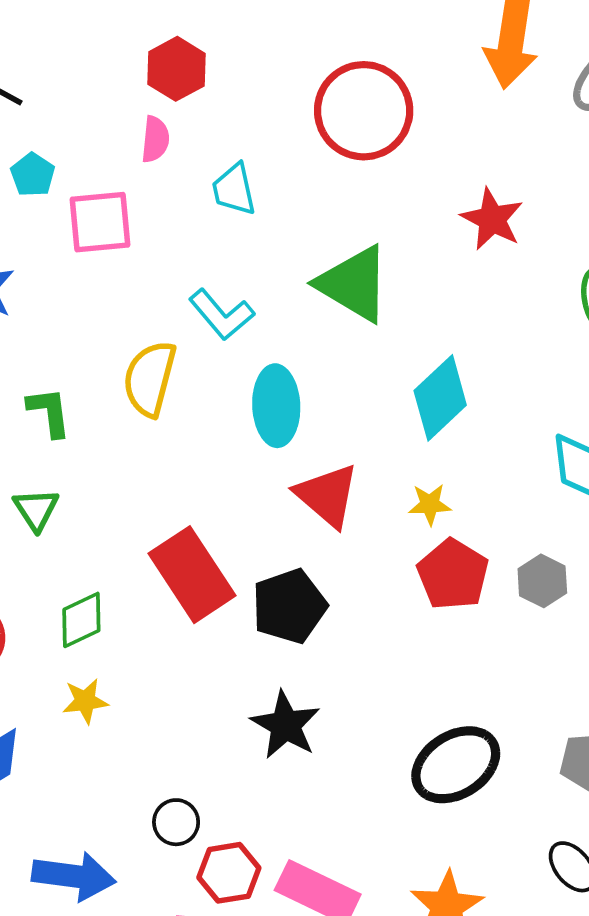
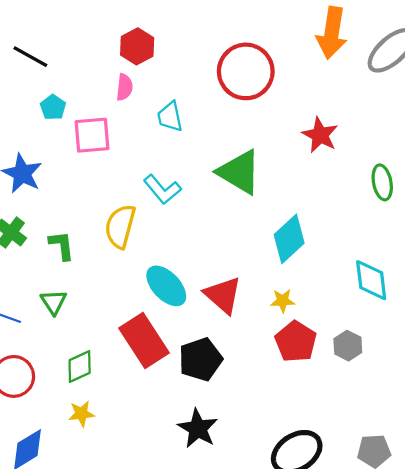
cyan ellipse: (276, 406) -> (166, 286), moved, turned -42

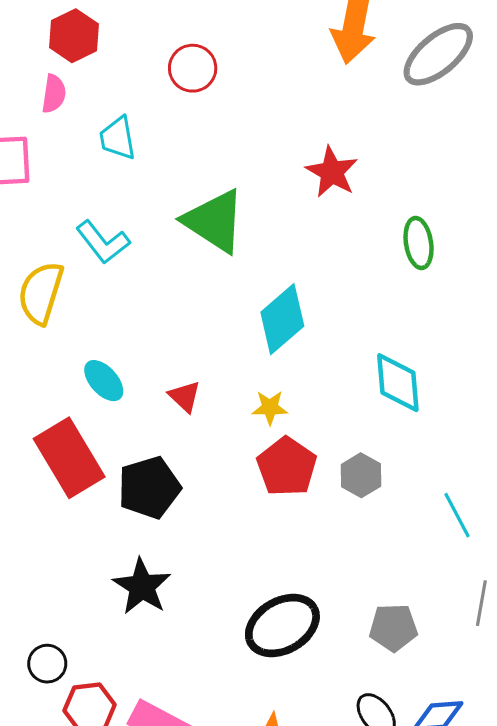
red circle: (246, 71) -> (193, 68), moved, size x0.6
cyan ellipse: (166, 286) -> (104, 381), size x0.7
red triangle: (223, 295) -> (185, 396), size x0.6

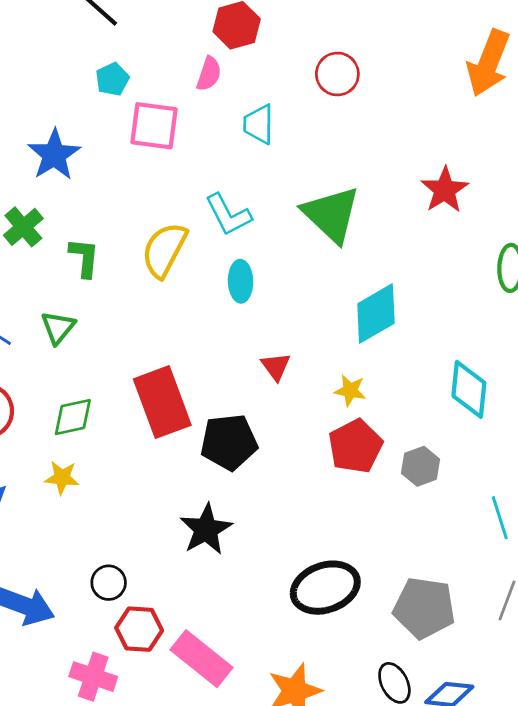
cyan ellipse: (104, 381) -> (241, 281), moved, turned 30
gray pentagon: (393, 628) -> (424, 608), size x1.4

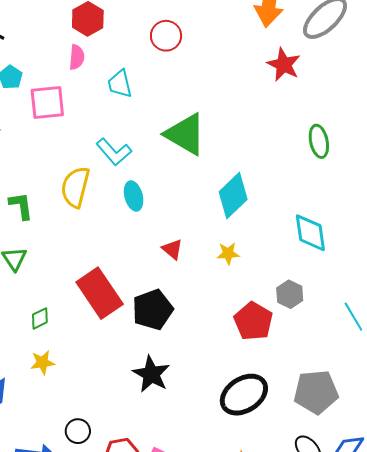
red star: (445, 190) -> (284, 65), moved
green diamond: (73, 417) -> (40, 318), size x0.7
red pentagon: (355, 446) -> (253, 321), moved
black circle: (109, 583) -> (78, 431), moved

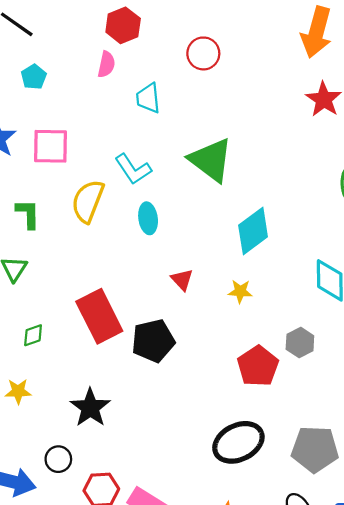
pink square: (47, 103) -> (51, 146), moved
yellow star: (42, 362) -> (18, 391), moved
black star: (151, 374) -> (90, 408), moved

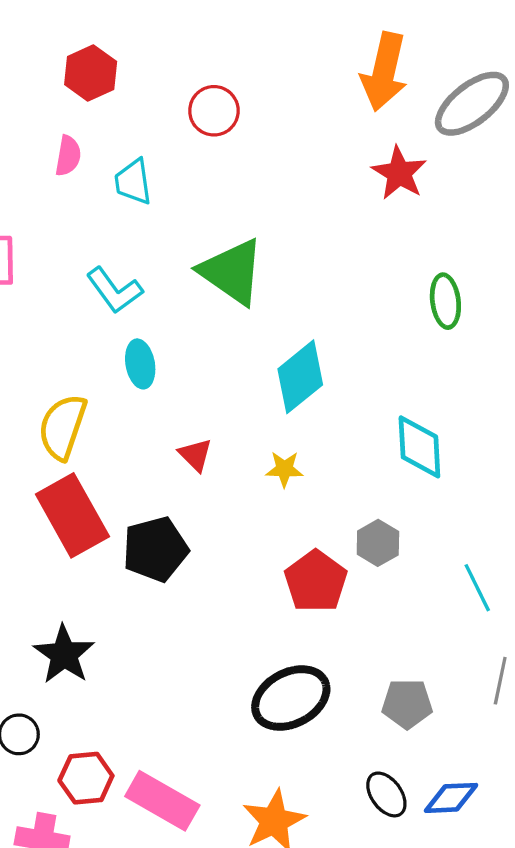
pink semicircle: (106, 64) -> (68, 156), moved
yellow semicircle: (88, 201) -> (62, 427), moved
gray pentagon: (315, 449) -> (407, 704), size x0.7

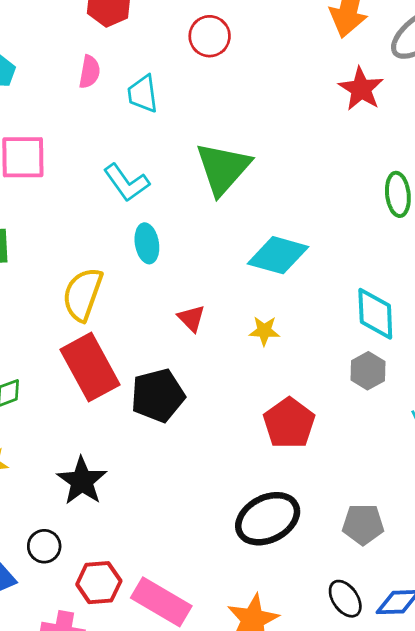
green triangle: (232, 272) -> (223, 168), turned 36
cyan diamond: (300, 377) -> (278, 255), turned 54
gray hexagon: (378, 543) -> (368, 371), moved

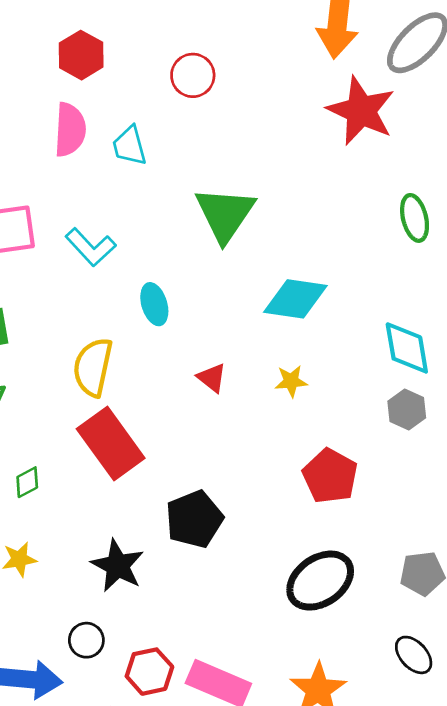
pink semicircle: (90, 72) -> (70, 130), size x1.5
red star: (361, 89) -> (361, 111), size x1.4
cyan L-shape: (126, 183) -> (91, 247), moved
black pentagon: (158, 395) -> (194, 519), moved

